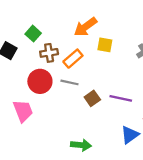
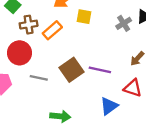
gray line: (70, 82) -> (39, 78), moved
brown square: (92, 98) -> (72, 70), size x1.5

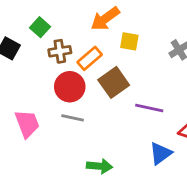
red circle: (20, 53) -> (70, 87), moved
brown square: (72, 70) -> (114, 82), moved

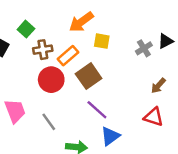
purple line: (149, 108) -> (97, 110), moved, turned 30
gray line: (73, 118) -> (49, 122), moved, turned 42
blue triangle: (161, 153) -> (110, 136), moved

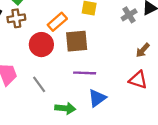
brown cross: (43, 50) -> (16, 18), moved
brown square: (89, 76) -> (77, 41), turned 30
purple line: (97, 110) -> (85, 73), turned -40

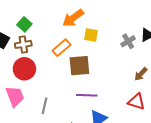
red circle: (41, 45) -> (24, 69), moved
gray line: (39, 84) -> (44, 106), turned 49

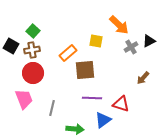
orange arrow: (73, 18) -> (119, 25), moved, turned -100
red triangle: (137, 102) -> (121, 104), moved

